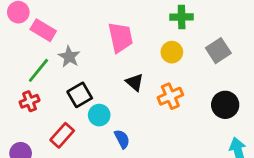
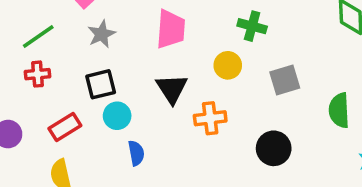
green line: (38, 70) -> (38, 36), moved
black triangle: (135, 82) -> (172, 89), size x1.4

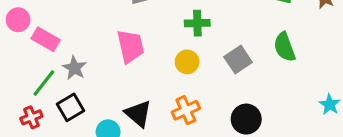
green line: (38, 36) -> (44, 83), moved
black square: (101, 84) -> (71, 107), moved
black triangle: (172, 89) -> (138, 114), moved
green semicircle: (339, 110) -> (285, 47), moved

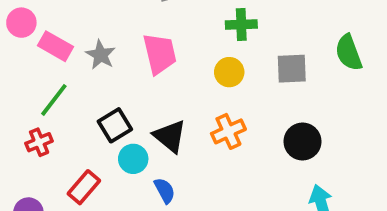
gray square: (238, 60) -> (292, 69), turned 32
gray star: (74, 68) -> (101, 55), moved
black square: (71, 107) -> (115, 125), moved

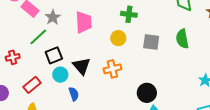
green line: (54, 100) -> (38, 37), moved
black circle: (302, 142) -> (147, 93), moved

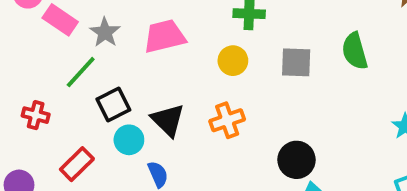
pink trapezoid: (84, 22) -> (164, 36), turned -95
red cross: (13, 57) -> (36, 115), turned 32

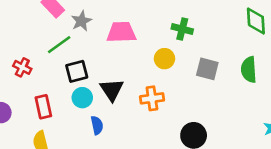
red rectangle: (77, 164) -> (43, 107), turned -70

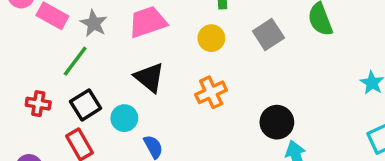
gray square: (207, 69) -> (268, 34), turned -30
black square: (77, 71) -> (86, 105), moved
black triangle: (112, 90) -> (149, 77), moved

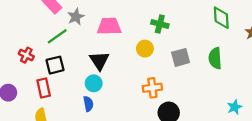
orange cross: (211, 92) -> (152, 88), moved
cyan circle: (124, 118) -> (94, 83), moved

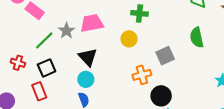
gray star: (76, 17) -> (66, 31), moved
gray square: (181, 57) -> (165, 56), moved

